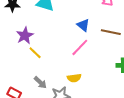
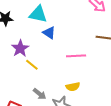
blue triangle: (83, 25) -> (49, 33), moved
pink line: (80, 47) -> (76, 56), turned 48

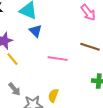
yellow semicircle: (73, 87) -> (53, 95), moved, turned 112

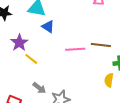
brown line: (90, 47) -> (101, 45), moved
yellow semicircle: (53, 95) -> (109, 80), moved

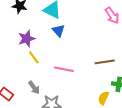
brown line: (101, 45) -> (105, 62), turned -30
pink line: (75, 49) -> (64, 69), moved

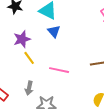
gray arrow: (34, 88) -> (29, 88), turned 48

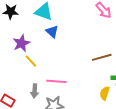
pink line: (59, 70) -> (56, 81), moved

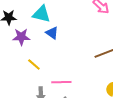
purple star: (21, 43) -> (21, 37), moved, turned 30

